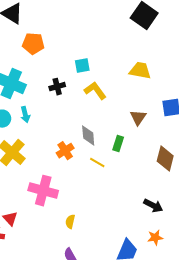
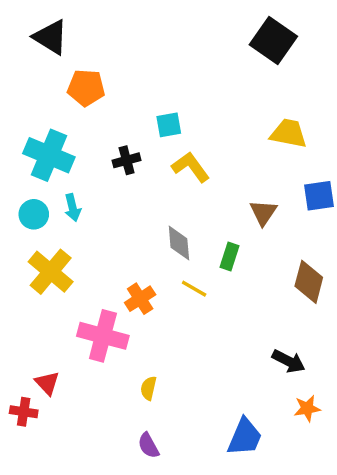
yellow trapezoid: (140, 71) -> (289, 133), moved
orange cross: (65, 151) -> (140, 299), moved
orange star: (155, 238) -> (307, 408), moved

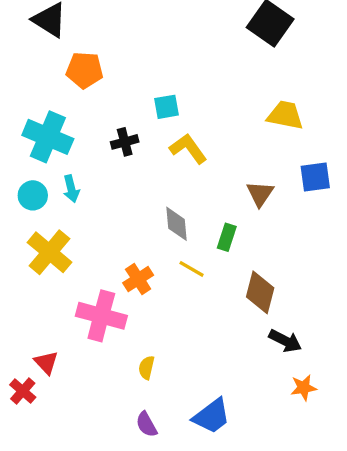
brown diamond: (309, 282) -> (260, 292), moved
red cross: (24, 412) -> (23, 391), turned 32
blue trapezoid: (245, 437) -> (212, 416), moved, turned 30

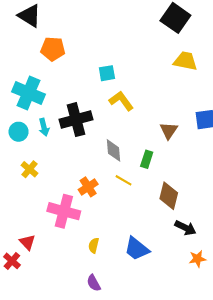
yellow trapezoid: (285, 115) -> (185, 61), moved
black cross: (125, 142) -> (76, 120), moved, size x1.8
yellow cross: (49, 252) -> (30, 169), size x0.6
blue trapezoid: (212, 416) -> (137, 249), moved, turned 76

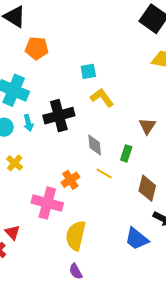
yellow semicircle: (94, 245) -> (76, 236), size x2.0
blue trapezoid: (137, 249) -> (137, 239), moved

